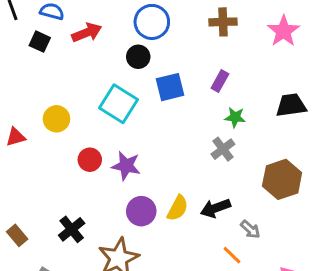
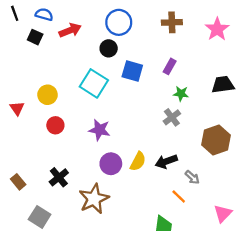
blue square: (170, 87) -> (132, 71), turned 30
red triangle: (16, 137) -> (17, 108), turned -49
red circle: (90, 160) -> (55, 125), moved

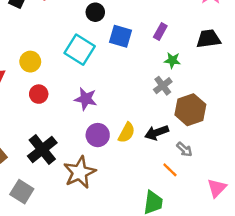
black trapezoid: (223, 85) -> (208, 39), moved
brown hexagon: (216, 140) -> (190, 110), moved
black cross: (59, 177) -> (42, 149), size x1.4

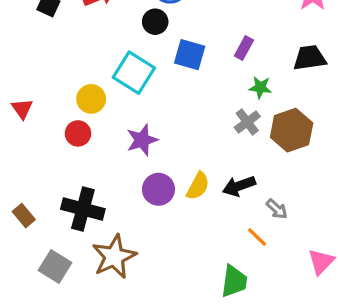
yellow circle: (30, 62) -> (91, 99), moved
purple star: (86, 99) -> (142, 140), turned -30
brown hexagon: (190, 110) -> (292, 130), moved
black cross: (42, 149) -> (83, 209), turned -36
brown star: (80, 172) -> (114, 257), moved

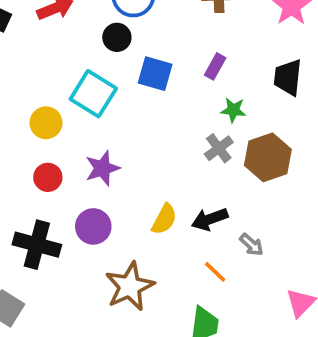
black trapezoid: (310, 58) -> (288, 77), turned -76
red circle: (78, 133) -> (48, 177), moved
purple circle: (158, 189) -> (93, 226), moved
orange line: (257, 237) -> (215, 272), moved
brown star: (114, 257) -> (130, 286), moved

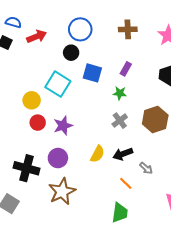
green star: (233, 110) -> (120, 93), moved
gray cross: (219, 148) -> (120, 121), moved
red circle: (48, 177) -> (38, 123), moved
brown star: (130, 286) -> (62, 191), moved

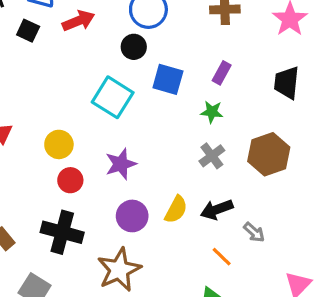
yellow circle: (32, 100) -> (59, 144), moved
red circle: (38, 123) -> (70, 180), moved
purple circle: (58, 158) -> (132, 216), moved

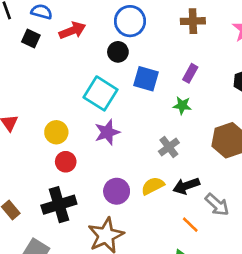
gray cross: (212, 156) -> (169, 147), moved
purple star: (121, 164) -> (107, 132), moved
yellow semicircle: (176, 209) -> (153, 186), turned -145
black cross: (62, 232) -> (59, 205), turned -32
gray arrow: (254, 232) -> (217, 205), size x1.4

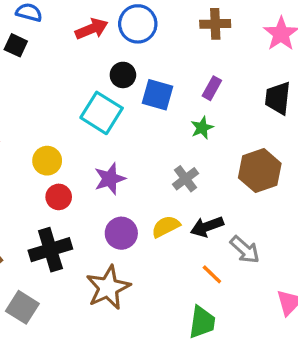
red arrow: (72, 30) -> (92, 29), moved
black circle: (118, 52) -> (123, 75), moved
green star: (182, 105) -> (202, 128), turned -30
purple star: (107, 132) -> (110, 179), moved

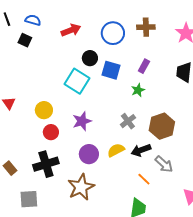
blue circle: (138, 24) -> (113, 33), moved
brown hexagon: (260, 171) -> (162, 126), moved
gray square: (22, 307) -> (29, 199), turned -36

